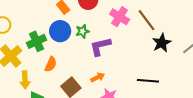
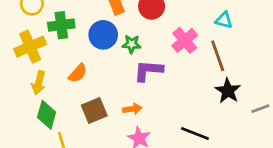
green cross: (37, 41) -> (61, 25), moved
black star: (162, 43) -> (228, 91), turned -30

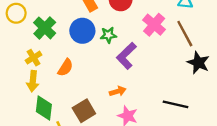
green cross: (61, 25) -> (45, 28), turned -30
yellow cross: (30, 47) -> (33, 58), moved, size x0.6
purple L-shape: (148, 71) -> (126, 56), turned -40
brown square: (94, 110) -> (84, 111), moved

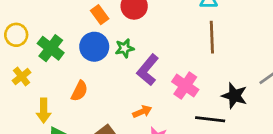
pink cross: (154, 25) -> (185, 86), moved
brown line: (185, 34) -> (212, 37), turned 32
yellow cross: (33, 58) -> (22, 76), moved
black star: (198, 63) -> (234, 96), moved

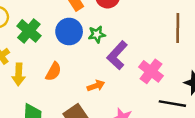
yellow arrow: (44, 111) -> (19, 74), moved
orange arrow: (142, 112) -> (96, 86), moved

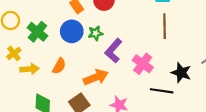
yellow arrow: (19, 74) -> (29, 69), turned -96
orange arrow: (96, 86) -> (96, 77), size x1.6

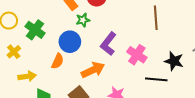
blue circle: (72, 31) -> (70, 42), moved
green star: (96, 33) -> (83, 20), moved
yellow arrow: (29, 69) -> (27, 76), moved

